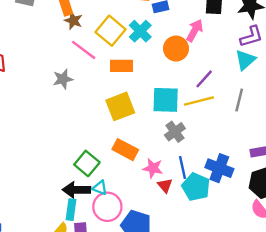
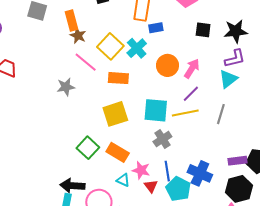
pink arrow: (195, 30) -> (192, 69), moved
green square: (87, 163) -> (88, 148), moved
cyan triangle: (100, 188) -> (123, 180), moved

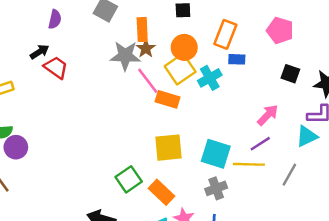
orange circle: (167, 65) -> (184, 47), moved
orange rectangle: (118, 78) -> (167, 99), moved
gray star: (66, 87) -> (125, 56), moved, size x1.4

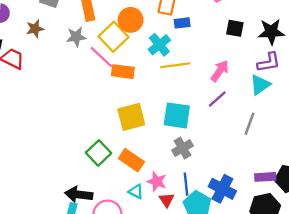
brown star: (146, 49) -> (35, 29), moved, turned 30
gray star: (125, 56) -> (76, 37), size x0.7
yellow square: (180, 69) -> (114, 37), moved
yellow line: (249, 164) -> (175, 65), moved

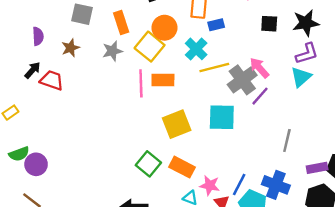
pink line: (101, 57) -> (141, 83), moved, turned 52
pink arrow: (220, 71) -> (259, 68), turned -70
gray line: (250, 124) -> (287, 141), moved
gray cross: (183, 148) -> (242, 80), moved, size x1.4
blue line: (186, 184) -> (239, 184), turned 40

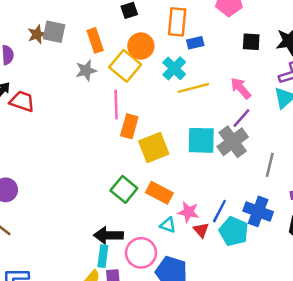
brown star: (70, 48) -> (37, 34), moved
orange rectangle: (163, 80) -> (129, 126), moved, turned -75
gray cross: (242, 80) -> (233, 142), moved

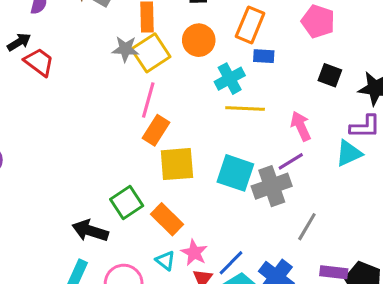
yellow square: (125, 66) -> (151, 53), moved
black arrow: (108, 235) -> (90, 231), moved

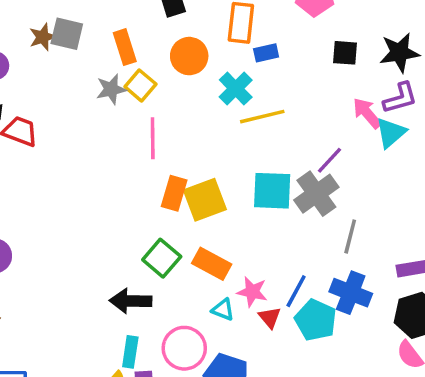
yellow square: (151, 53) -> (140, 85), size x0.7
pink arrow: (301, 126) -> (367, 113), moved
orange rectangle: (156, 130) -> (174, 193), moved
gray line: (307, 227) -> (350, 236), moved

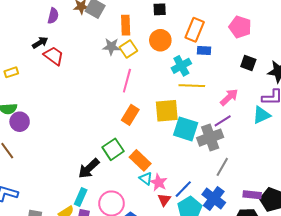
pink arrow: (367, 113) -> (229, 97), moved, turned 72
yellow square: (205, 200) -> (167, 111), moved
black arrow: (131, 301) -> (89, 168), turned -60
cyan triangle: (223, 310) -> (146, 179), moved

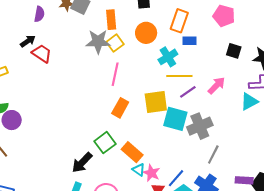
gray star: (111, 47) -> (98, 42), size x1.4
purple line: (223, 121) -> (188, 92), moved

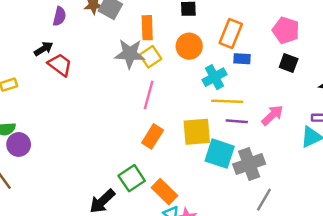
black square: (234, 51) -> (289, 63), moved
purple line: (188, 92) -> (237, 121), turned 36

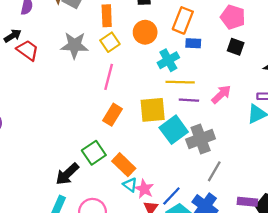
gray star: (130, 54) -> (75, 45), moved
cyan square: (220, 154) -> (174, 130), turned 36

